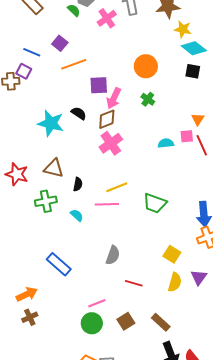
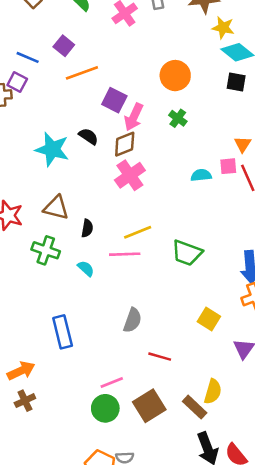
purple square: (99, 85) -> (114, 100), turned 30
green cross: (46, 201) -> (46, 250), turned 30
blue rectangle: (59, 264) -> (63, 332), turned 35
yellow semicircle: (175, 282) -> (213, 392), moved
brown square: (126, 321) -> (149, 406), size x1.4

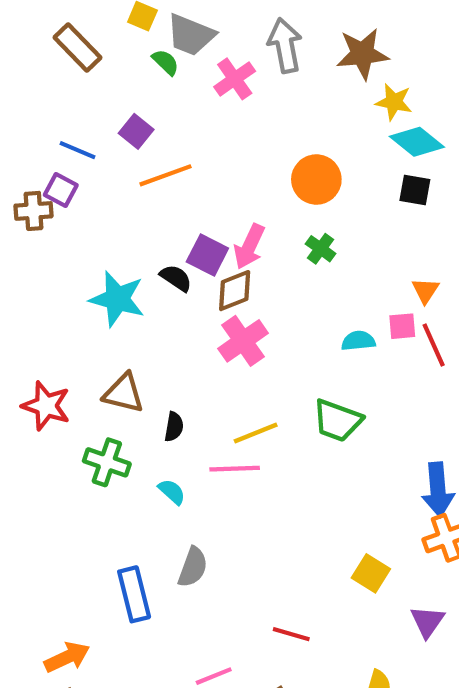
purple square: (114, 100) -> (207, 255), moved
green trapezoid: (187, 253) -> (337, 420), moved
gray semicircle: (132, 320) -> (193, 567), moved

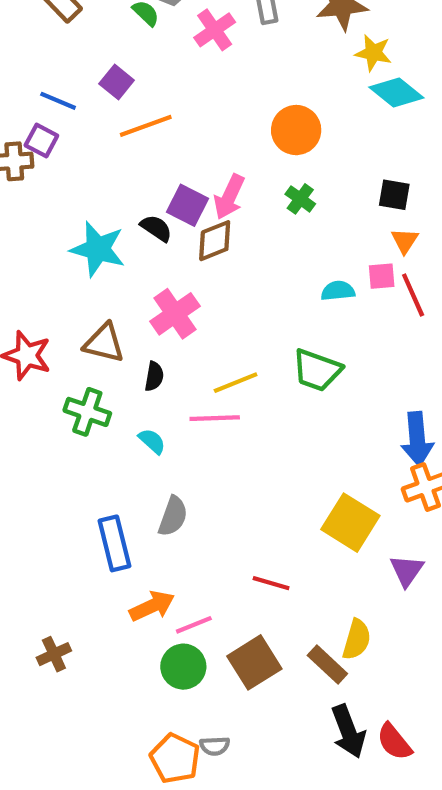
black square: (415, 190) -> (394, 195), moved
pink cross: (243, 341) -> (175, 314), moved
yellow square: (371, 573) -> (350, 523), size x1.5
orange arrow: (67, 657) -> (152, 606), moved

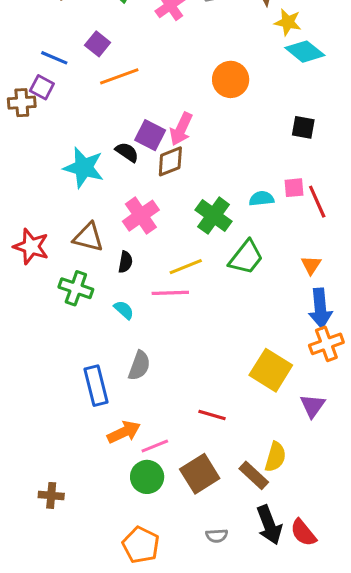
green cross: (300, 199) -> (214, 216), moved, size x1.6
orange triangle: (405, 241) -> (311, 265), moved
green trapezoid: (317, 370) -> (246, 257), turned -72
brown cross: (54, 654) -> (51, 495), moved, turned 30
gray semicircle: (215, 746) -> (217, 536), moved

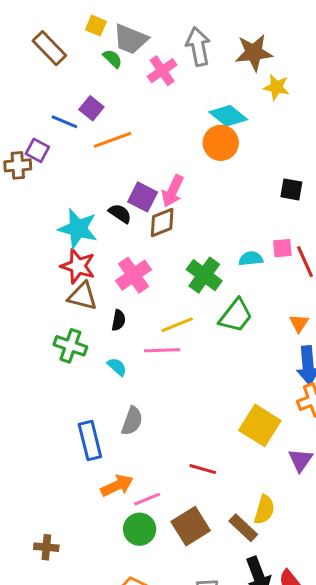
cyan diamond: (305, 52) -> (228, 116), moved
blue line: (54, 58) -> (64, 122), moved
red star: (31, 246) -> (78, 266), moved

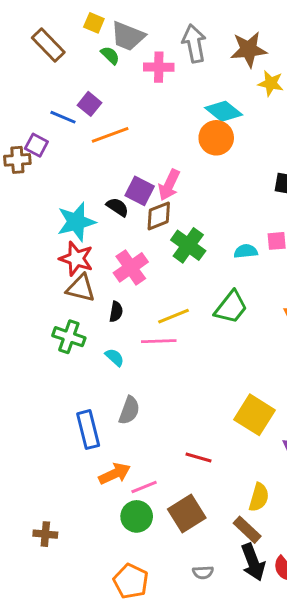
pink cross: (162, 71) -> (159, 67), turned 36
cyan star: (78, 229) -> (76, 222), turned -30
green cross: (204, 275) -> (188, 245), moved
brown rectangle: (243, 528) -> (247, 530), moved

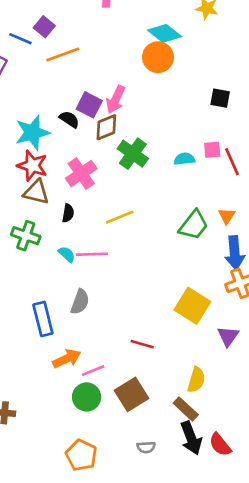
green trapezoid: (231, 307) -> (194, 225), moved
pink line: (159, 341) -> (92, 254), moved

